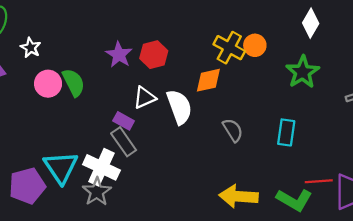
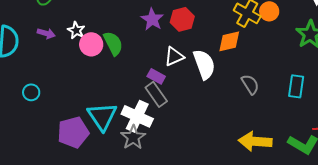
white star: (31, 48) -> (76, 30), moved

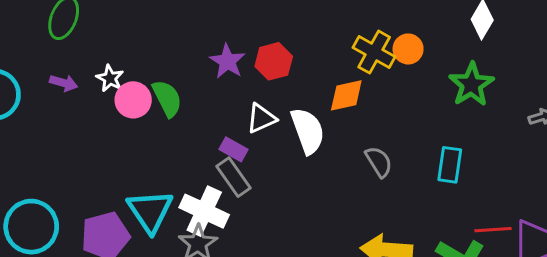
cyan circle: (31, 92) -> (31, 227), moved, size x2.0

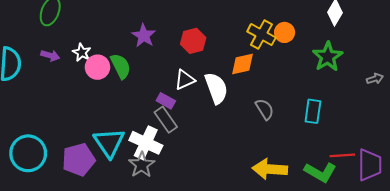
purple star: (227, 61) -> (144, 36), moved

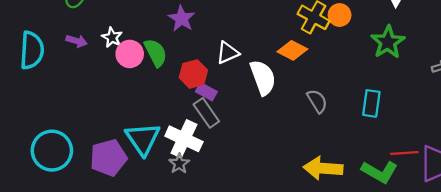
red hexagon: (193, 41) -> (193, 74), moved
orange diamond: (243, 64) -> (292, 50), turned 40
white triangle: (185, 80) -> (228, 53), moved
gray star: (142, 165) -> (179, 164), size x0.7

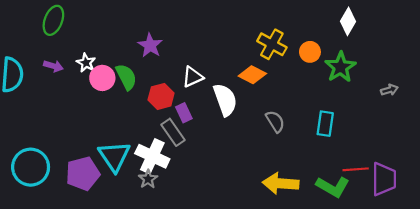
orange circle: (340, 15) -> (310, 52), moved
purple rectangle: (206, 92) -> (184, 113), moved, turned 36

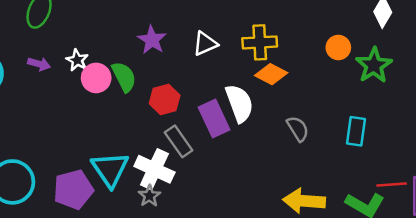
yellow cross: (272, 44) -> (260, 42), moved, turned -32
white triangle: (193, 77) -> (205, 44), moved
purple rectangle: (184, 113) -> (214, 119), moved, size x1.6

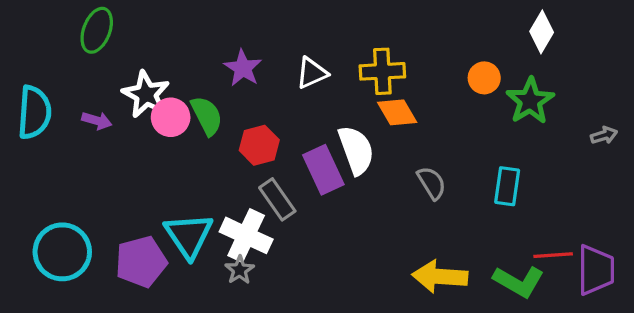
white star: (77, 60) -> (146, 94), size x1.6
purple arrow: (39, 64) -> (97, 121), moved
orange diamond: (271, 74) -> (397, 112), turned 32

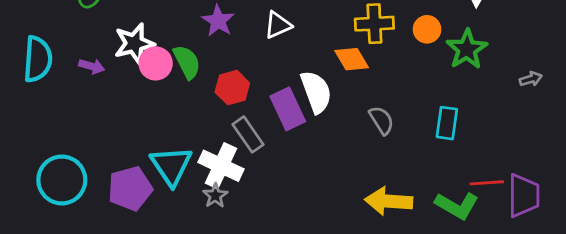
yellow cross: (382, 71) -> (374, 24), moved
white star: (146, 94) -> (134, 44), turned 30

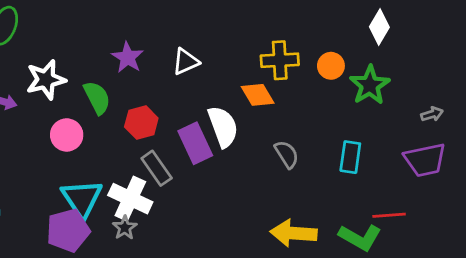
pink circle: (156, 63) -> (67, 135), moved
purple pentagon: (130, 188) -> (68, 230), moved
purple trapezoid: (524, 196) -> (425, 160), moved, turned 78

